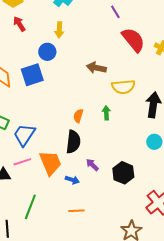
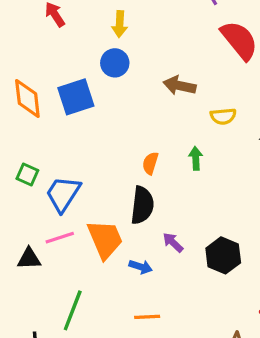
blue circle: (47, 52) -> (115, 63), moved
yellow semicircle: (123, 87) -> (223, 116), size x0.7

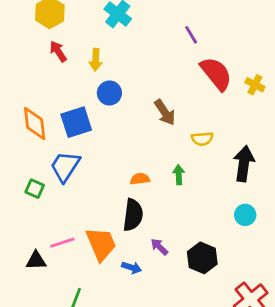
yellow arrow: (120, 24) -> (96, 60), moved
brown arrow: (179, 86) -> (165, 112), turned -136
orange semicircle: (150, 163) -> (140, 179), turned 66
blue trapezoid: (63, 194) -> (65, 166), moved

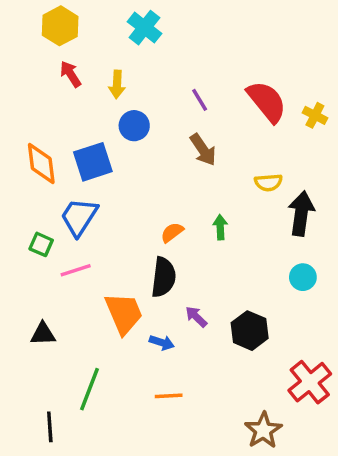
purple line: (191, 35) -> (200, 100), moved
yellow semicircle: (202, 139) -> (268, 182), moved
orange semicircle: (140, 179) -> (172, 232), turned -30
pink line: (62, 243) -> (76, 270), moved

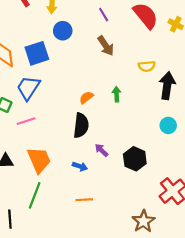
orange trapezoid: (124, 313) -> (39, 160), moved

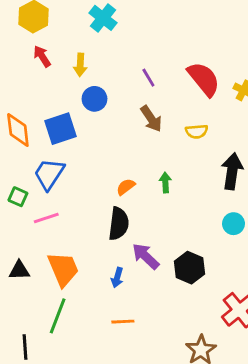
yellow semicircle: (147, 66) -> (197, 131), moved
purple arrow: (101, 150) -> (146, 256), size x1.5
blue arrow: (80, 166) -> (117, 278), turned 88

